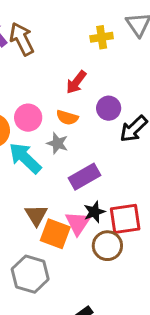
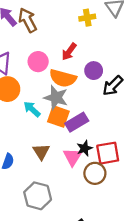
orange semicircle: (67, 117) -> (63, 78), size x1.6
pink circle: (28, 118) -> (38, 62), moved
gray star: (57, 143) -> (56, 98), size x1.5
cyan arrow: (25, 158) -> (32, 109), size x0.7
orange square: (55, 234) -> (58, 116), moved

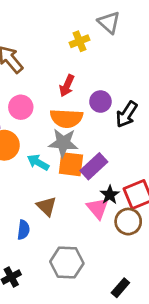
pink circle: (38, 62) -> (21, 107), moved
brown triangle: (41, 152) -> (47, 206), moved

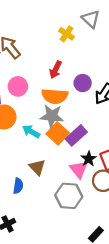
yellow cross: (80, 41) -> (67, 34), turned -35
orange square: (71, 164) -> (58, 133), turned 35
gray hexagon: (67, 262) -> (69, 196), moved

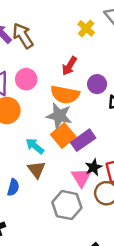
cyan arrow: (31, 131) -> (35, 146), moved

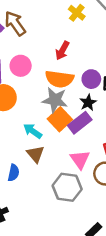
purple circle: (97, 84) -> (91, 79), moved
black star: (94, 167) -> (88, 103), moved

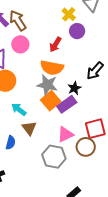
pink circle: (21, 66) -> (20, 44), moved
purple circle: (91, 79) -> (77, 31), moved
cyan arrow: (33, 131) -> (19, 109), moved
pink triangle: (80, 159) -> (65, 134), turned 36

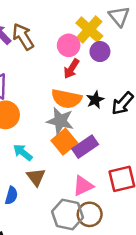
yellow cross: (69, 14) -> (89, 30), size x1.5
pink circle: (20, 44) -> (69, 45), moved
black star: (74, 88) -> (95, 100), moved
brown circle: (86, 147) -> (90, 214), moved

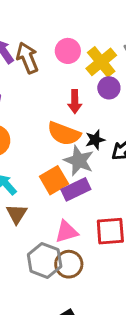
pink circle: (69, 45) -> (68, 51), moved
red arrow: (71, 69) -> (75, 102), turned -42
gray star: (60, 121) -> (79, 161), moved

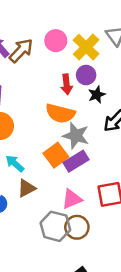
brown arrow: (27, 58) -> (21, 51), turned 72
purple circle: (109, 88) -> (86, 75), moved
black star: (95, 140) -> (97, 95), moved
brown triangle: (17, 214) -> (26, 188), turned 36

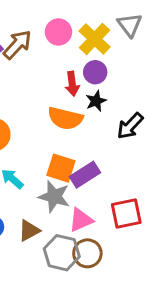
black star: (97, 95) -> (96, 101), moved
gray star: (76, 136) -> (54, 197), moved
orange square: (56, 155) -> (61, 168), turned -35
brown triangle: (26, 188) -> (29, 231), moved

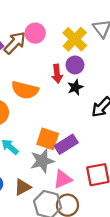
pink circle: (58, 32) -> (35, 33), moved
orange semicircle: (65, 118) -> (25, 90), moved
gray star: (54, 197) -> (42, 161), turned -30

